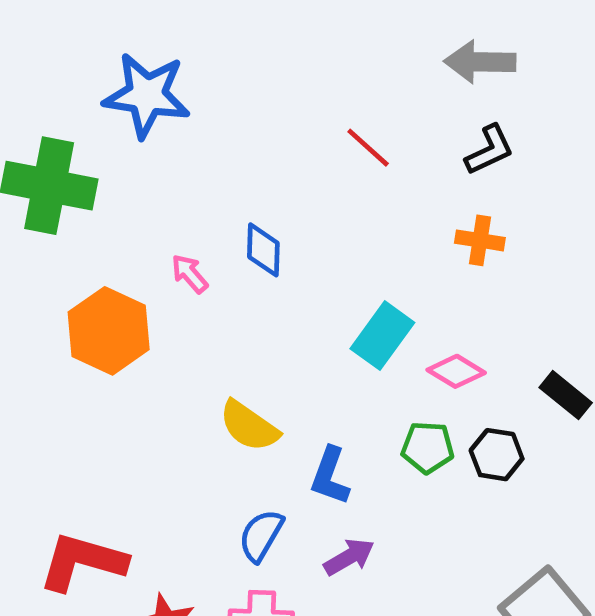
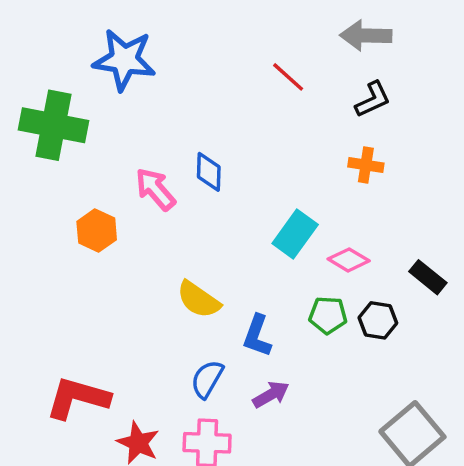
red line: (368, 148) -> (288, 77), moved
pink arrow: (190, 274) -> (155, 189), size x1.5
orange hexagon: (109, 331) -> (97, 231), size x0.7

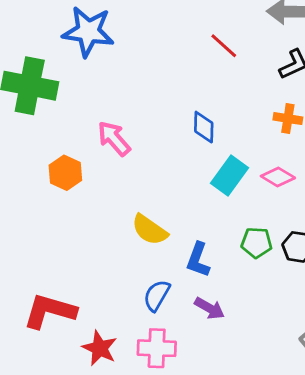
blue diamond: (209, 172) -> (204, 127), moved
pink diamond: (349, 260) -> (278, 177), moved
purple arrow: (271, 395) -> (209, 308), turned 60

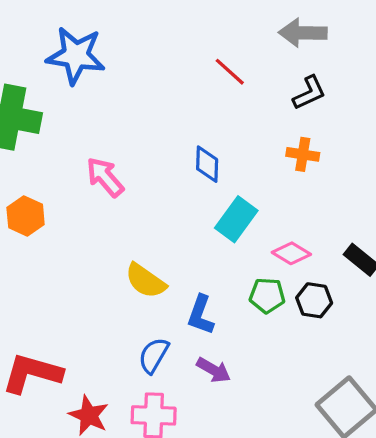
orange hexagon: (65, 173) -> (26, 216), moved
pink diamond: (278, 177) -> (291, 253), moved

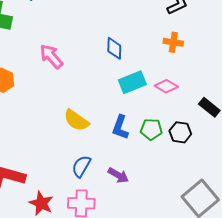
cyan rectangle: (236, 219) -> (132, 82), turned 32
pink diamond: (291, 253) -> (166, 86), moved
blue L-shape: (201, 315) -> (120, 127), moved

